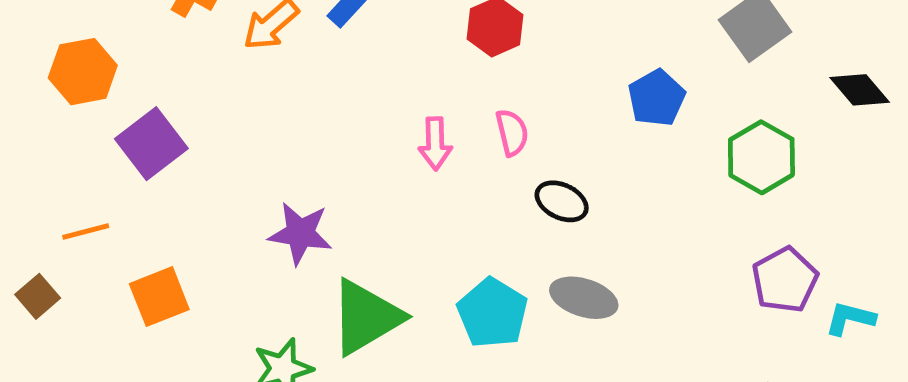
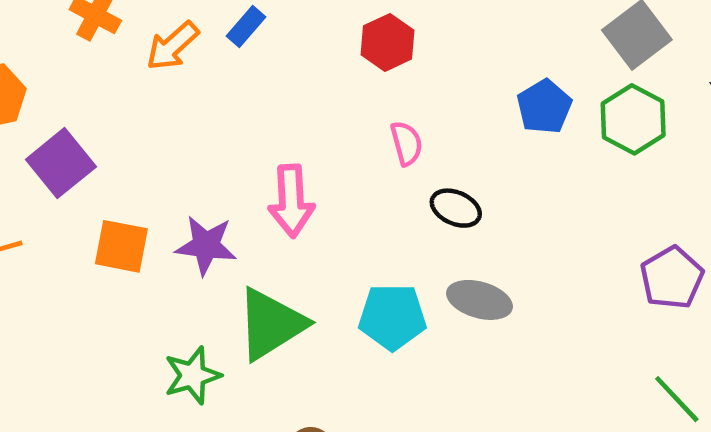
pink arrow: (435, 144) -> (291, 201), moved, size x1.4
green hexagon: (761, 157) -> (633, 119), moved
orange square: (159, 297) -> (121, 246), moved, turned 34
cyan pentagon: (493, 313) -> (392, 317), turned -30

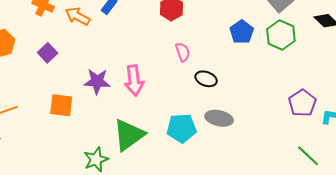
orange arrow: (173, 46) -> (78, 16), turned 75
purple square: (61, 163) -> (48, 53), moved, size x0.7
purple star: (206, 245) -> (97, 81), moved

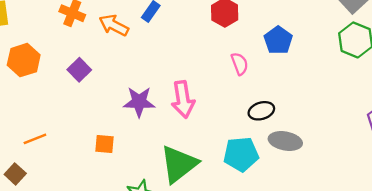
blue pentagon: (242, 32) -> (278, 40), moved
black ellipse: (206, 79) -> (261, 111), moved, turned -35
orange square: (61, 105) -> (104, 144), moved, size x0.7

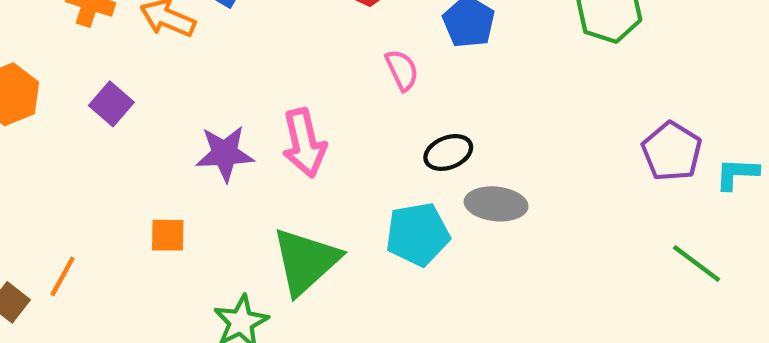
orange line: (35, 139) -> (63, 276), moved, turned -35

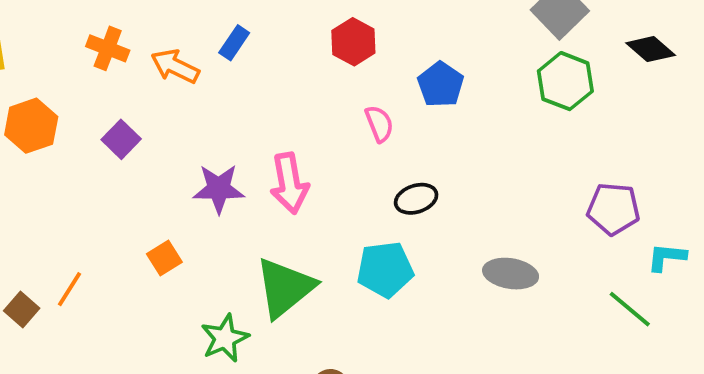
purple pentagon: (672, 151) -> (613, 209), turned -30
cyan L-shape: (737, 174) -> (667, 257), moved
gray ellipse: (496, 204) -> (511, 274), moved
orange square: (168, 235) -> (164, 258), turned -36

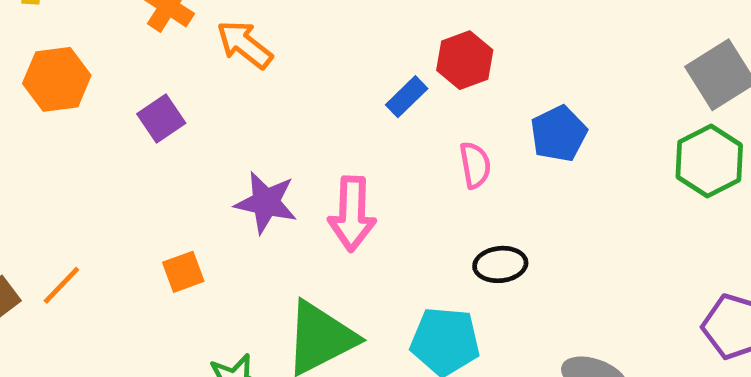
blue rectangle: (234, 43) -> (407, 97), moved

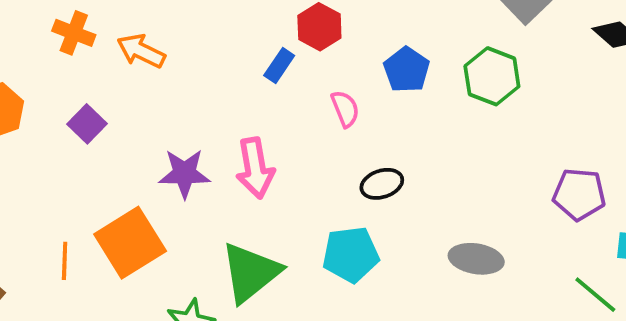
green hexagon: (709, 161) -> (492, 76), moved
orange square: (183, 272) -> (130, 243), size x2.0
orange line: (61, 285) -> (65, 261), moved, turned -30

